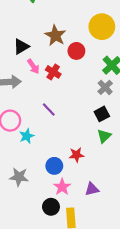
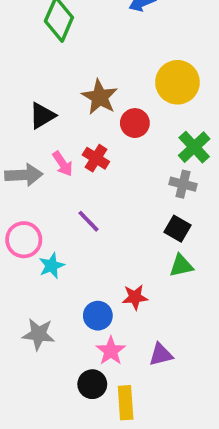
pink arrow: (33, 66) -> (63, 164), moved
gray cross: (105, 87) -> (183, 184), turned -32
black square: (102, 114) -> (177, 229), turned -32
green triangle: (104, 136) -> (181, 266), turned 32

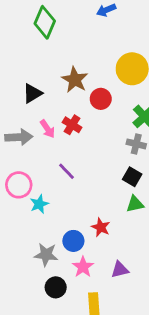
red star: (135, 297) -> (101, 227), turned 30
gray star: (39, 334) -> (46, 255), moved
black circle: (92, 384) -> (56, 287), moved

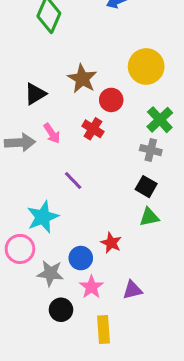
red cross: (72, 125) -> (93, 129), moved
pink circle: (19, 185) -> (20, 249), moved
cyan star: (39, 204) -> (43, 217), size x1.5

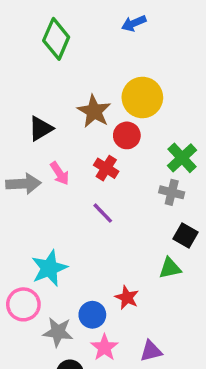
yellow circle: (146, 66) -> (142, 97), moved
purple line: (73, 181) -> (103, 213), moved
black square: (146, 187) -> (185, 235), moved

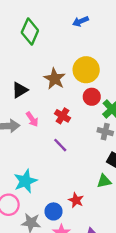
red circle: (127, 135) -> (92, 97), moved

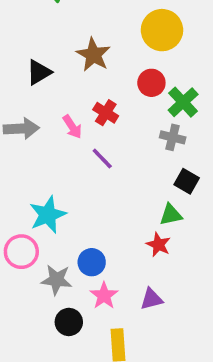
yellow circle: (86, 70) -> (162, 30), moved
pink arrow: (32, 119) -> (72, 127), moved
red star: (76, 200) -> (158, 245), moved

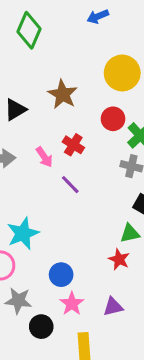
gray star: (56, 280) -> (18, 301), moved

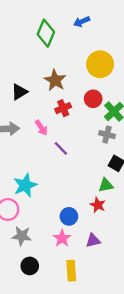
green diamond: (29, 30) -> (46, 33), moved
red cross: (73, 145) -> (63, 108), moved, turned 35
blue circle: (61, 275) -> (69, 216), moved
black circle: (41, 327) -> (30, 266), moved

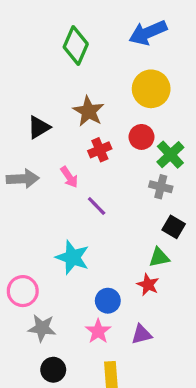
blue arrow: (82, 22) -> (148, 33), moved, size x1.6
cyan star: (25, 185) -> (72, 257), moved, turned -30

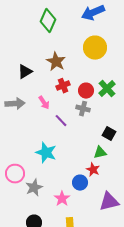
red circle: (142, 137) -> (86, 91), moved
gray cross: (161, 187) -> (83, 109), moved
blue circle: (108, 301) -> (80, 183), moved
gray star: (42, 328) -> (34, 188), moved, turned -30
purple triangle: (142, 334) -> (109, 202), moved, size x1.5

